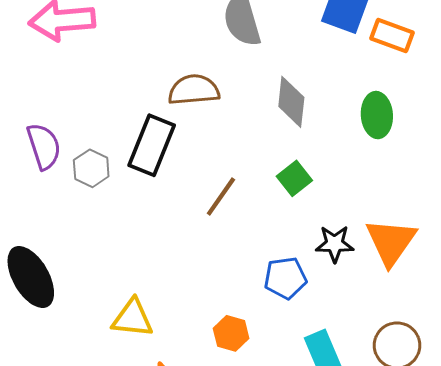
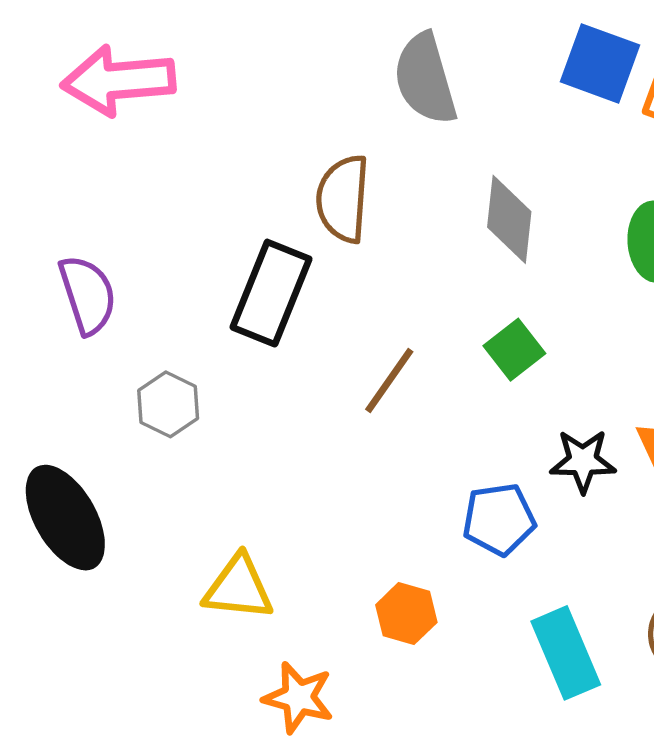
brown semicircle: (194, 90) -> (343, 199), turned -81
gray hexagon: (91, 168) -> (168, 404), moved

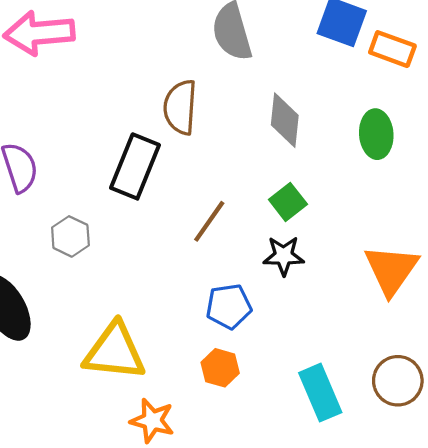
black star: (583, 461) -> (284, 256), moved
blue pentagon: (499, 519) -> (229, 306), moved
yellow triangle: (238, 588) -> (115, 352), size x1.4

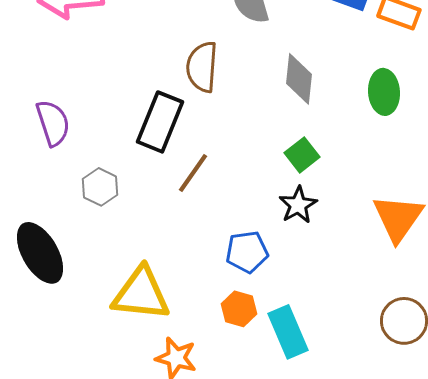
brown line: (209, 221) -> (193, 173), moved
black star: (284, 256) -> (298, 205), turned -30
cyan rectangle: (320, 393) -> (288, 332), moved

